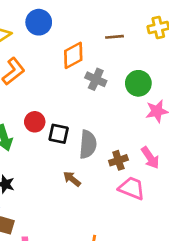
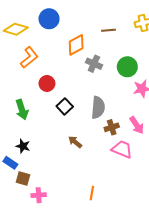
red circle: (35, 122) -> (47, 83), moved
black square: (59, 134) -> (65, 106), turned 35
gray semicircle: (88, 144) -> (98, 107), moved

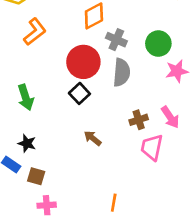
red circle: (47, 83) -> (83, 62), moved, size x1.6
gray semicircle: (98, 107) -> (122, 72), moved
pink trapezoid: (122, 149) -> (152, 147), turned -100
brown square: (23, 178) -> (36, 176), moved

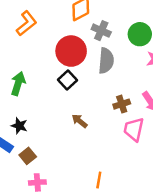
green arrow: (26, 97) -> (18, 84), turned -145
brown square: (36, 176) -> (28, 156), turned 35

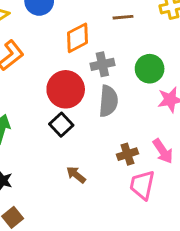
gray cross: (101, 31) -> (102, 64), turned -36

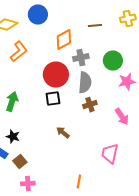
black square: (61, 125) -> (53, 99), turned 35
brown cross: (127, 154) -> (90, 105), moved
pink trapezoid: (142, 185) -> (110, 154), moved

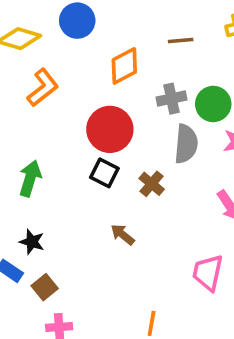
gray cross: (81, 58) -> (172, 99), moved
gray semicircle: (85, 83) -> (186, 144), moved
black square: (53, 99) -> (104, 173), turned 35
brown cross: (90, 105) -> (152, 184), moved, turned -32

